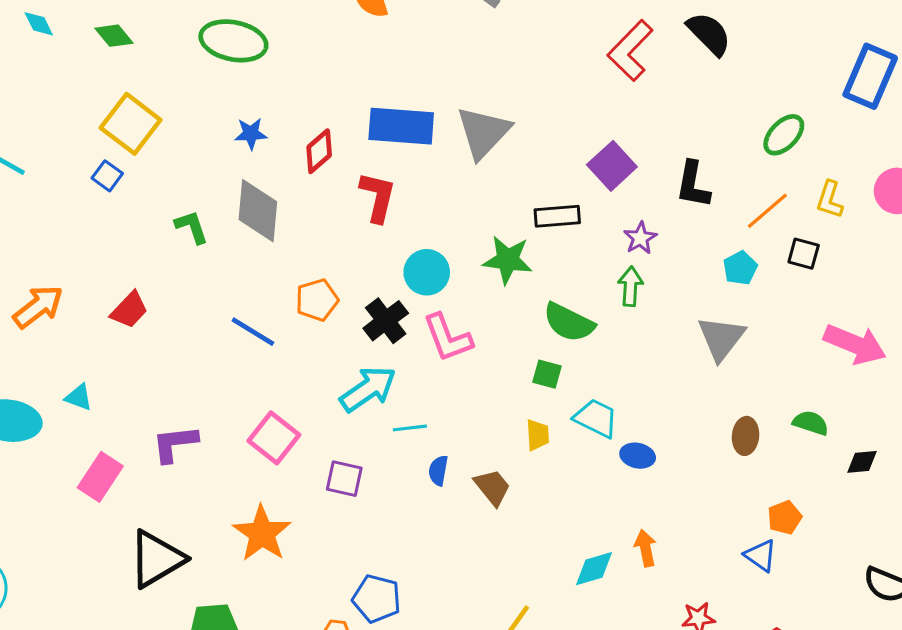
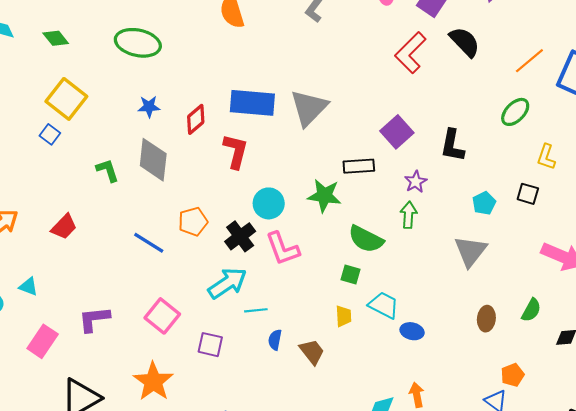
orange line: (767, 211) -> (529, 61), moved
green semicircle: (811, 423) -> (531, 310), turned 100

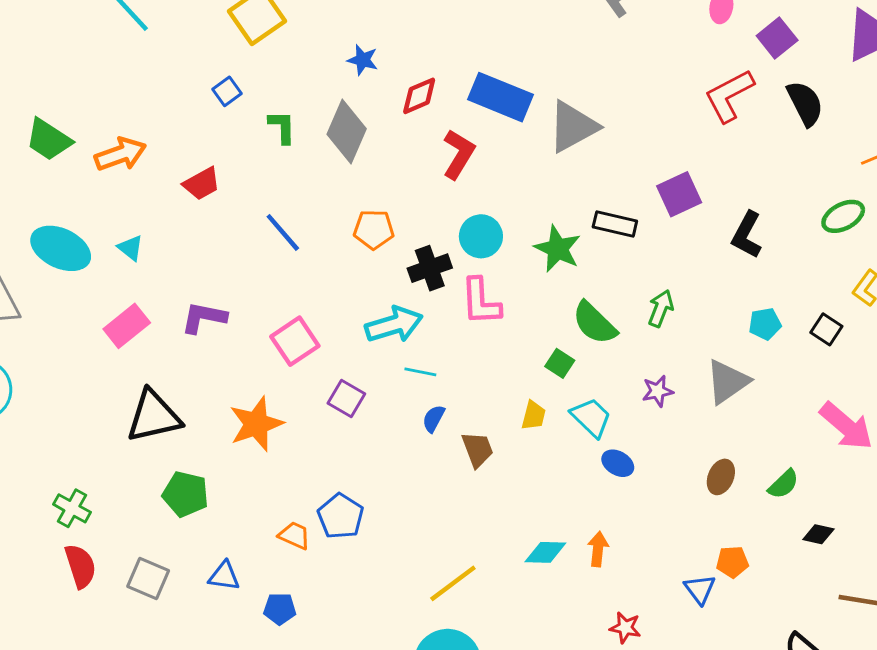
blue square: (50, 134) -> (227, 91), moved
purple star: (416, 182) -> (658, 391), moved
blue line: (149, 243) -> (283, 232), moved

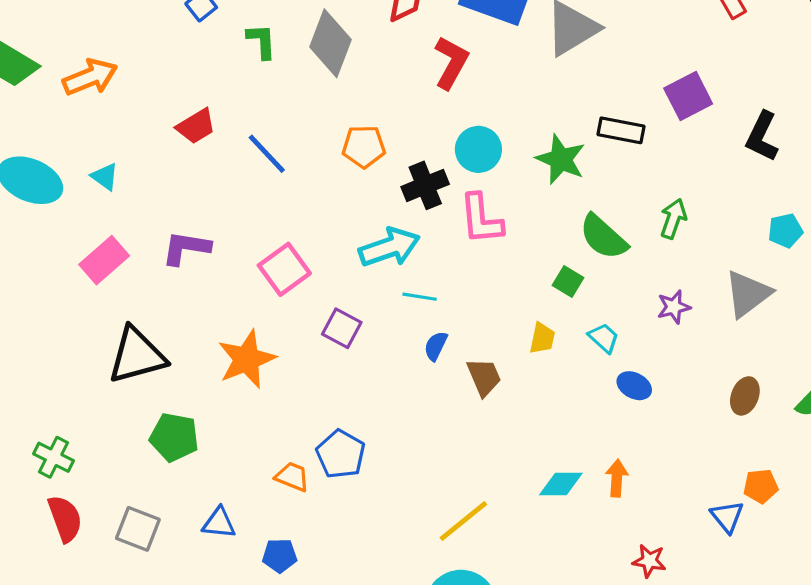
red trapezoid: (202, 184) -> (196, 126), moved
cyan trapezoid: (591, 417) -> (604, 338), size x0.7

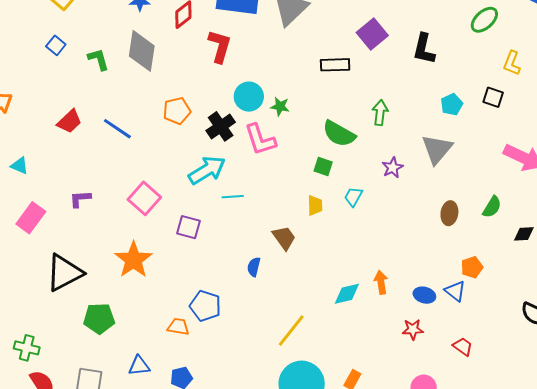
green star: (561, 159) -> (280, 106), moved, size x0.6
purple L-shape: (186, 248) -> (80, 199), size x0.7
cyan trapezoid: (604, 338) -> (353, 197), turned -90
blue semicircle: (436, 346) -> (254, 267), moved
blue ellipse: (634, 386) -> (424, 295), moved

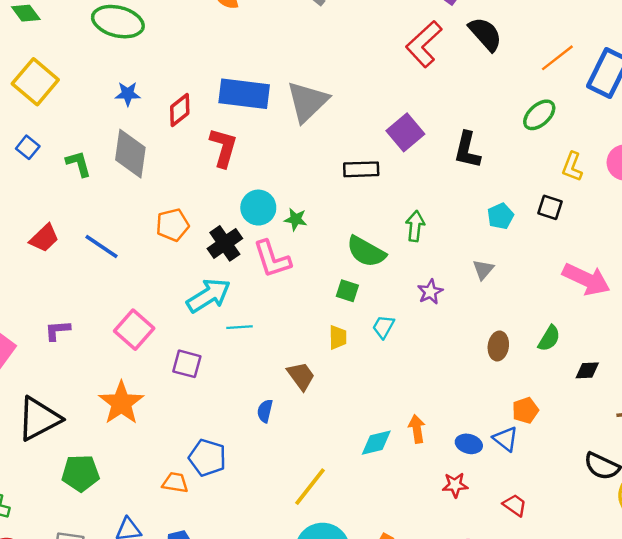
gray triangle: (437, 149) -> (483, 270), size x0.6

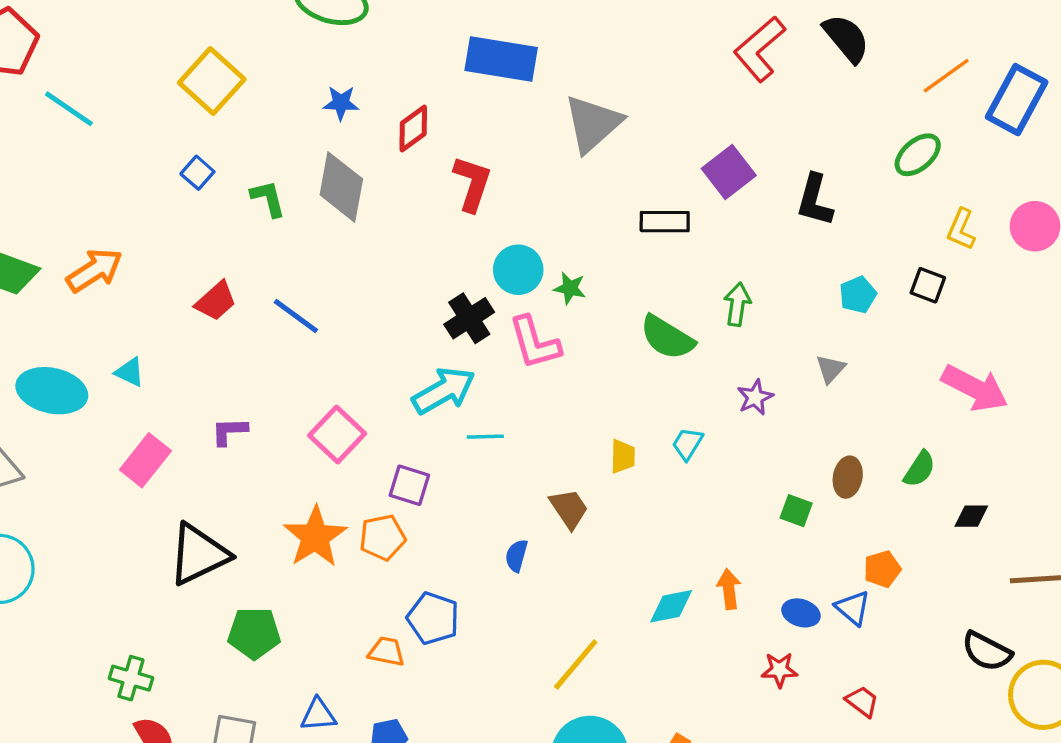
blue rectangle: (244, 94) -> (501, 59), moved
orange pentagon: (172, 225) -> (382, 537), moved
green square: (347, 291) -> (796, 511), moved

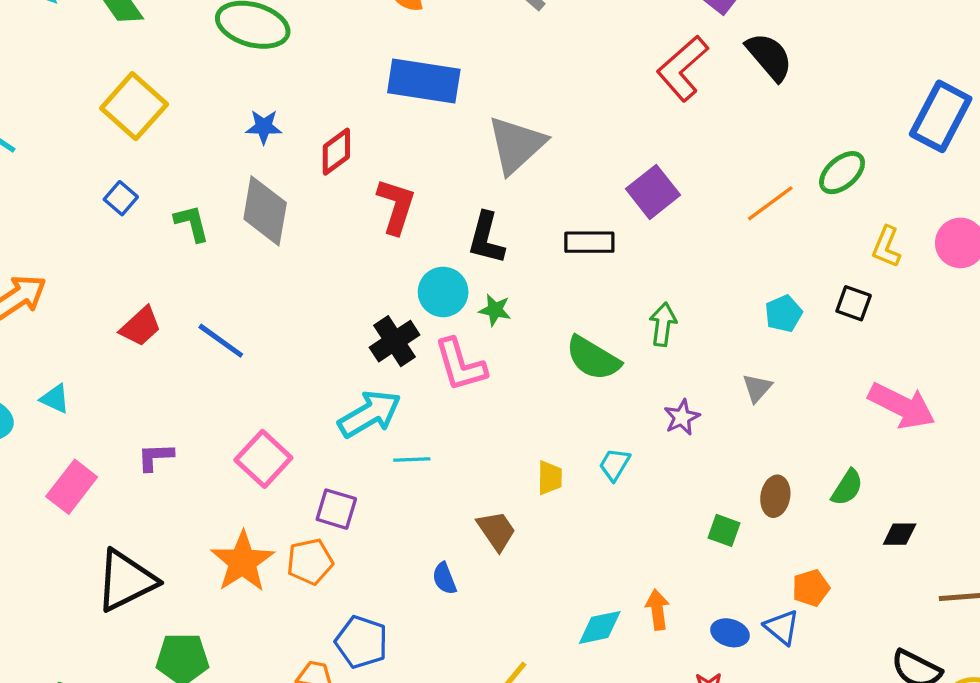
orange line: (946, 76) -> (770, 203), moved
black L-shape: (815, 200) -> (486, 238), moved
blue semicircle: (516, 556) -> (444, 578), turned -36

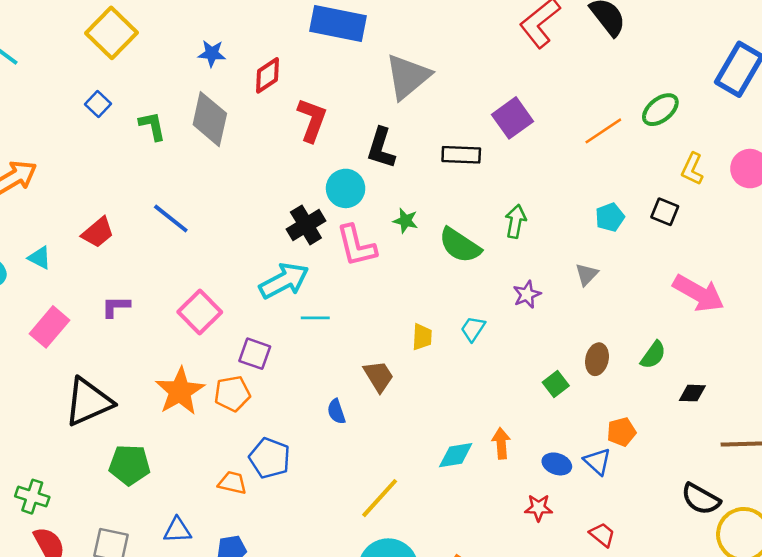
green star: (495, 310) -> (405, 221), moved
red trapezoid: (141, 327) -> (98, 232), moved
green square: (724, 530) -> (556, 384), turned 30

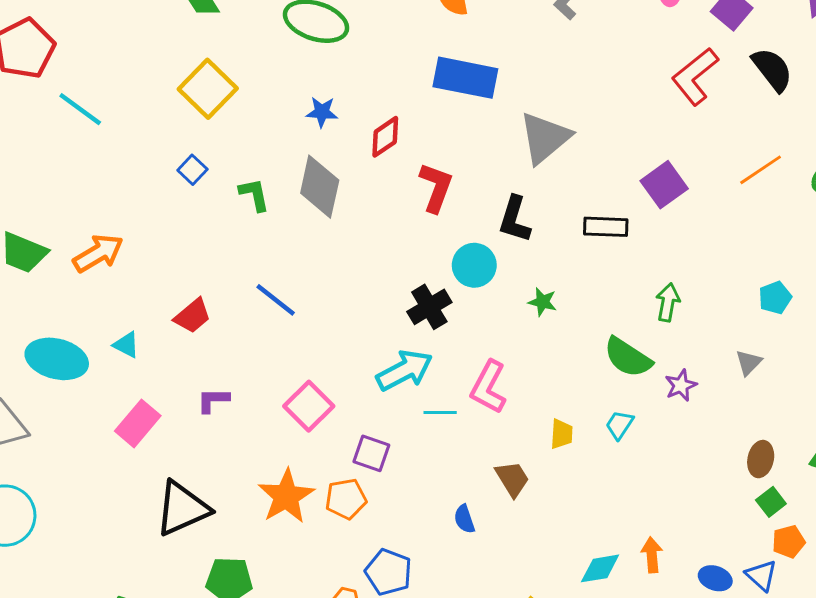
orange line: (603, 131) -> (761, 170), moved
green semicircle: (460, 245) -> (628, 357), moved
pink L-shape: (356, 246) -> (489, 387), moved, turned 42
green square: (556, 384) -> (771, 502), moved

